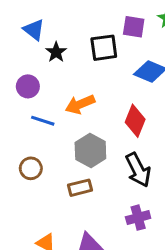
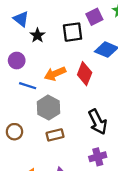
purple square: (134, 27) -> (94, 17), turned -35
red diamond: (135, 121) -> (85, 74), moved
gray hexagon: (90, 150) -> (48, 108), moved
brown circle: (31, 168) -> (14, 132), moved

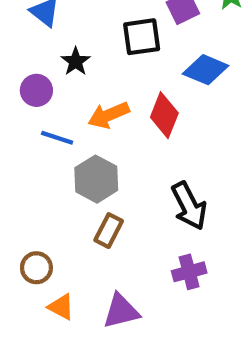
black star: (37, 35) -> (76, 61), moved
brown circle: (14, 132) -> (36, 268), moved
brown rectangle: (55, 135) -> (109, 231), turned -49

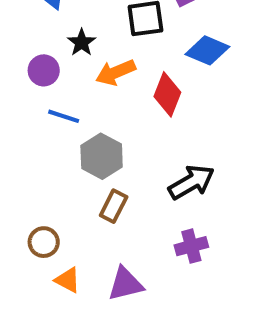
orange arrow: (109, 115) -> (116, 72), moved
black arrow: (189, 206) -> (191, 182), turned -93

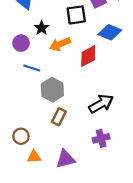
red diamond: (167, 94) -> (88, 56), turned 40
orange triangle: (68, 280) -> (34, 157), turned -32

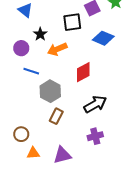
red diamond: (88, 56) -> (83, 72), moved

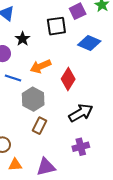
orange arrow: (57, 49) -> (41, 66), moved
red diamond: (83, 72) -> (68, 79), turned -30

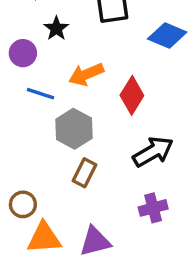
orange triangle: (15, 165) -> (44, 238), size x1.5

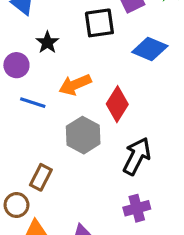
gray hexagon: (74, 129) -> (83, 135), moved
black arrow: (153, 152) -> (137, 156), turned -33
brown rectangle: (84, 173) -> (41, 177), moved

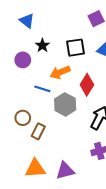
black square: (99, 23) -> (76, 48), moved
blue line: (33, 103) -> (42, 89), moved
brown circle: (16, 205) -> (23, 118), moved

